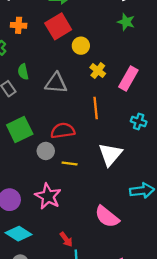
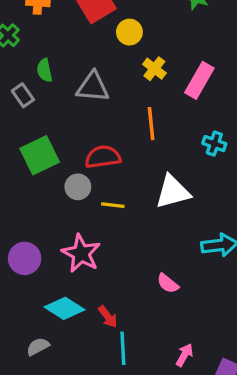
white triangle: (110, 154) -> (173, 192), turned 35
pink semicircle: (107, 217) -> (168, 283), size x0.6
cyan diamond: (19, 234) -> (65, 308), moved

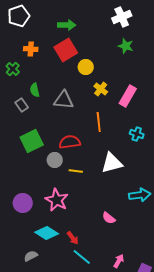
cyan line: (123, 348) -> (82, 257), turned -48

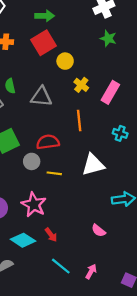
pink semicircle: (109, 218) -> (99, 230), moved
red arrow: (73, 238) -> (51, 235), moved
pink arrow: (119, 261) -> (91, 271), moved

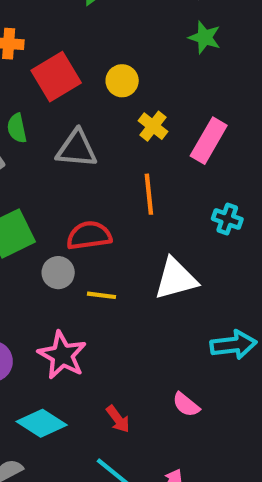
red square: (43, 43) -> (56, 77), moved
red arrow: (51, 235) -> (118, 419), moved

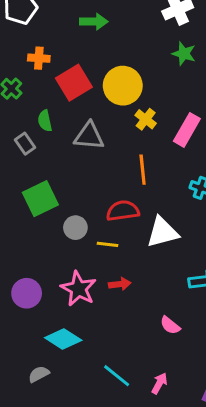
yellow circle: (122, 81) -> (123, 86), size x1.6
red semicircle: (89, 235) -> (123, 211), moved
red arrow: (118, 419) -> (120, 284), moved, turned -60

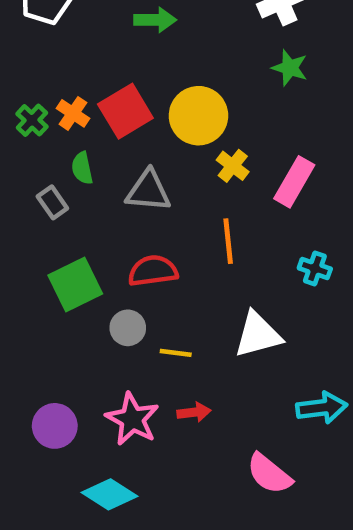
orange cross: (39, 58) -> (73, 113), moved, turned 30
red semicircle: (123, 211) -> (153, 271), moved
pink semicircle: (170, 325) -> (269, 474), size x1.5

